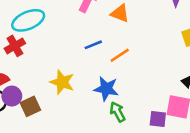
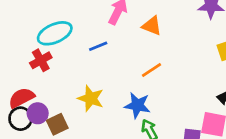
blue line: (93, 45) -> (98, 46), moved

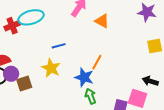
blue line: (98, 46) -> (59, 46), moved
red cross: (41, 60) -> (12, 26), moved
orange line: (151, 70) -> (97, 62), moved, turned -35

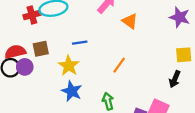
blue star: (84, 77) -> (72, 91), moved
black arrow: (150, 81) -> (175, 79), moved, turned -91
brown square: (24, 84) -> (41, 49), moved

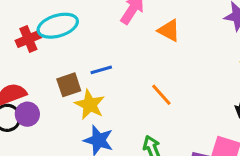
brown square: (41, 49) -> (69, 85), moved
orange line: (119, 65) -> (161, 95), turned -70

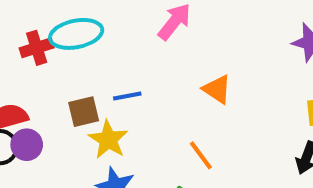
orange triangle: (169, 30) -> (217, 89), moved
orange line: (161, 95) -> (201, 155), moved

